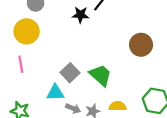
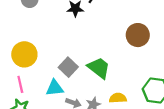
yellow circle: (27, 31) -> (24, 54), moved
pink line: (21, 64) -> (20, 84), moved

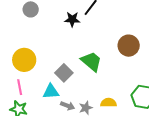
green trapezoid: (99, 68) -> (91, 61), moved

